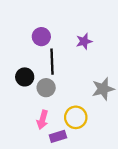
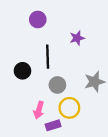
purple circle: (41, 37) -> (38, 19), moved
gray circle: (46, 88) -> (57, 85), moved

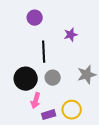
black circle: (22, 71) -> (26, 79), moved, size x1.5
yellow circle: (69, 108) -> (72, 110), moved

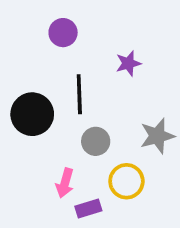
black circle: (26, 79) -> (32, 114), moved
yellow circle: (72, 110) -> (126, 181), moved

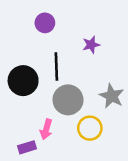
gray star: (157, 136) -> (112, 96), turned -30
gray circle: (96, 141) -> (68, 100), size x1.5
purple rectangle: (88, 208) -> (27, 147), moved

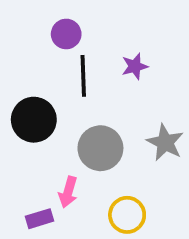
black line: (56, 67) -> (83, 76), moved
yellow circle: (90, 128) -> (127, 215), moved

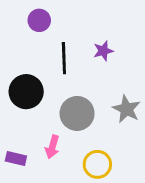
purple circle: (66, 34) -> (39, 20), moved
purple rectangle: (40, 219) -> (16, 159), moved, turned 30

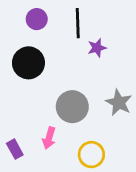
black line: (64, 58) -> (78, 23), moved
black circle: (26, 92) -> (28, 63), moved
purple rectangle: (16, 159) -> (15, 149), turned 48

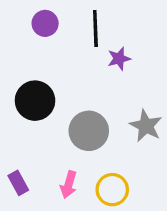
black circle: (28, 63) -> (35, 101), moved
pink arrow: (49, 138) -> (69, 185), moved

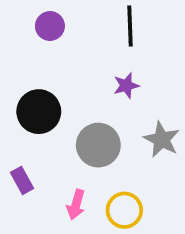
black line: (95, 28) -> (130, 26), moved
purple star: (119, 59) -> (126, 86), moved
purple rectangle: (18, 183) -> (22, 180), moved

